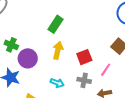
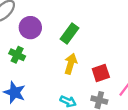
purple circle: (28, 58) -> (30, 28), moved

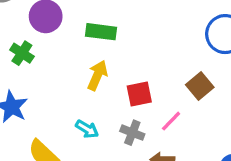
green rectangle: (69, 34) -> (101, 32), turned 54

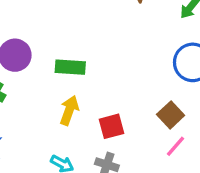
pink line: (171, 121) -> (176, 146), moved

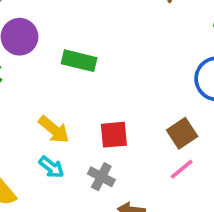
yellow arrow: (69, 110) -> (54, 130), moved, turned 100

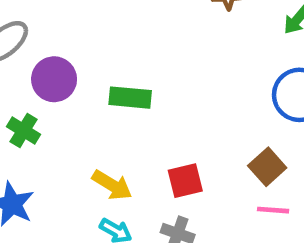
pink line: (182, 169) -> (273, 210), turned 52

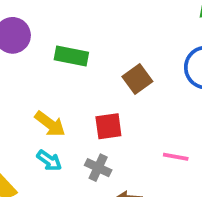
brown square: (267, 167) -> (137, 79), moved

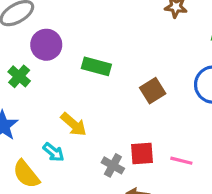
red square: (108, 126) -> (142, 154), moved
cyan arrow: (49, 160) -> (54, 152), moved

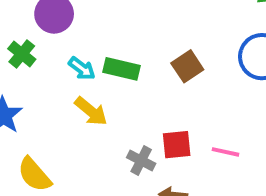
green rectangle: (96, 66) -> (121, 69), moved
cyan arrow: (54, 152) -> (82, 69), moved

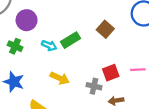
green rectangle: (121, 69) -> (70, 40), turned -30
yellow arrow: (91, 111) -> (60, 78), moved

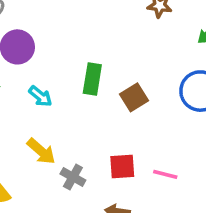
green rectangle: (70, 40) -> (92, 79), moved, turned -66
gray cross: (94, 86) -> (73, 177), moved

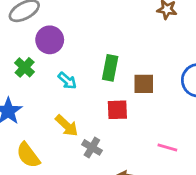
brown square: (134, 97) -> (144, 84), turned 30
red square: (122, 166) -> (117, 110), moved

